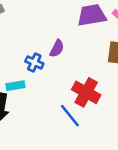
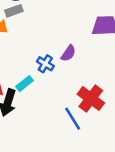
cyan rectangle: (15, 86) -> (25, 84), turned -36

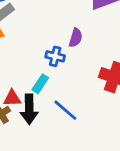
blue line: (73, 119) -> (65, 110), moved

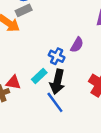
black arrow: (29, 109) -> (57, 82), moved

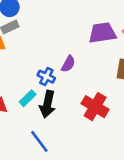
blue line: (55, 102) -> (39, 141), moved

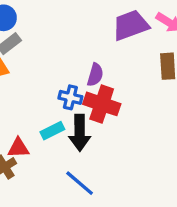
cyan rectangle: (28, 98) -> (52, 131), turned 30
red cross: (95, 107) -> (102, 104), moved

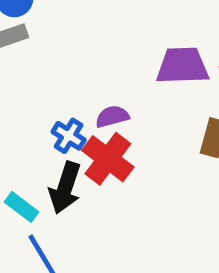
purple semicircle: (95, 75) -> (112, 117), turned -140
cyan rectangle: (52, 131) -> (21, 207), moved, turned 45

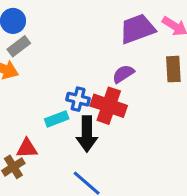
purple semicircle: (112, 117) -> (123, 74), moved
cyan rectangle: (21, 207) -> (57, 119), moved, turned -40

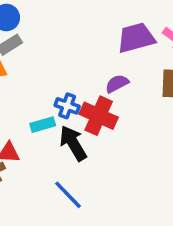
black arrow: (87, 134) -> (73, 143), turned 144

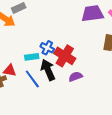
purple semicircle: (117, 84) -> (76, 77), moved
blue line: (68, 195) -> (32, 79), moved

